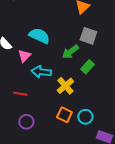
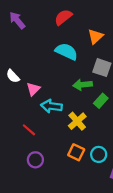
cyan semicircle: (39, 36) -> (66, 51), moved
green arrow: (70, 52) -> (83, 85), turned 30
red line: (20, 94) -> (29, 130), turned 32

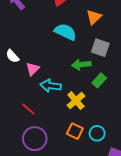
purple circle: (35, 160) -> (35, 139), size x1.5

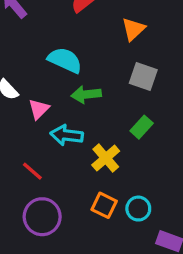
cyan semicircle: (65, 32) -> (65, 60), moved
green arrow: (81, 65) -> (86, 94), moved

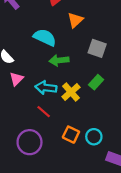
orange triangle: (133, 29) -> (75, 20), moved
pink triangle: (39, 109) -> (16, 79), moved
yellow cross: (106, 158) -> (71, 92), moved
red line: (32, 171) -> (44, 112), moved

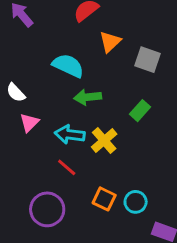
gray square: (97, 48) -> (148, 60), moved
green rectangle: (96, 82) -> (140, 111), moved

